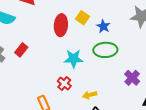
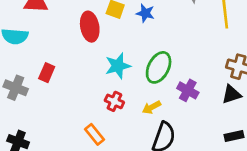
green ellipse: (105, 50) -> (159, 67), moved, turned -45
purple cross: (132, 78) -> (188, 90), moved

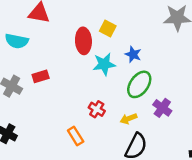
blue star: (145, 13) -> (133, 54), moved
cyan star: (118, 66) -> (104, 64), moved
red rectangle: (47, 73) -> (41, 76), turned 42

